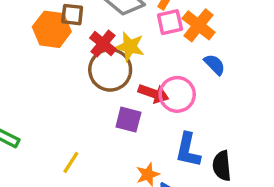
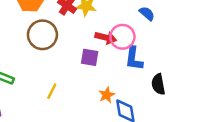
brown circle: (110, 70) -> (42, 35), moved
blue L-shape: (188, 150) -> (134, 59), moved

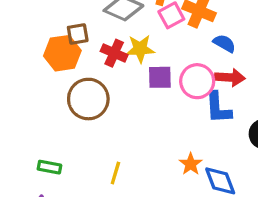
red arrow: (106, 38) -> (230, 77), moved
purple square: (90, 57) -> (160, 77), moved

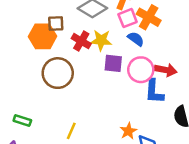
blue semicircle: (224, 43) -> (136, 39), moved

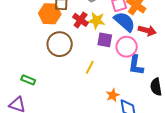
blue semicircle: (136, 39) -> (125, 22), size x1.6
red arrow: (166, 70) -> (147, 30), moved
yellow line: (71, 131) -> (90, 67), moved

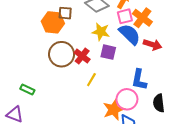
red cross: (81, 20) -> (82, 56), moved
pink circle: (127, 47) -> (127, 99), moved
orange star: (113, 95) -> (114, 110), size x1.5

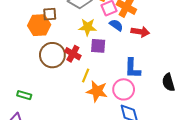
blue semicircle: (130, 34) -> (116, 25), size x0.6
black semicircle: (159, 103) -> (168, 82), moved
orange star: (114, 110) -> (97, 91), moved, turned -30

